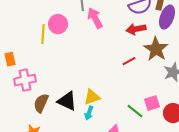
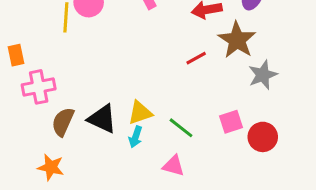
green line: (135, 111) -> (181, 128), moved

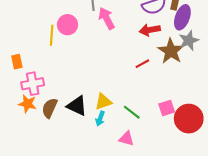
gray star: (263, 75) -> (189, 41), moved
red circle: (263, 137) -> (189, 119), size x1.4
orange star: (51, 167) -> (27, 104), moved

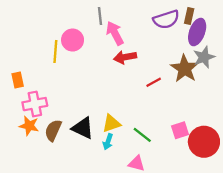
red arrow: (150, 30) -> (125, 57), moved

